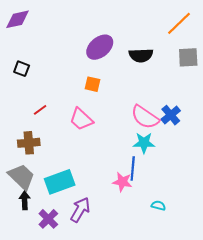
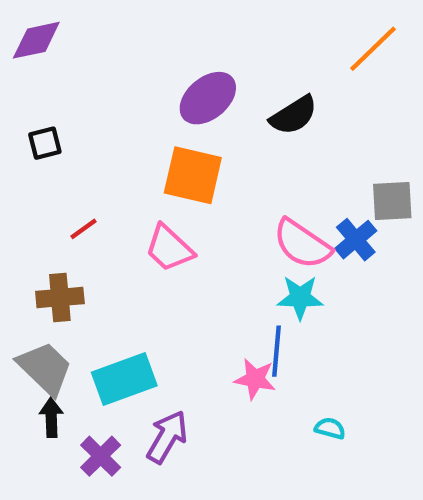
black semicircle: (141, 55) -> (294, 115), turned -30
gray square: (188, 57) -> (392, 201), moved
black square: (22, 69) -> (45, 143), turned -35
orange square: (93, 84) -> (193, 175), size x1.8

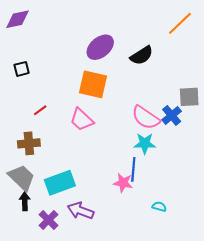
purple arrow: (167, 437) -> (81, 211), turned -100

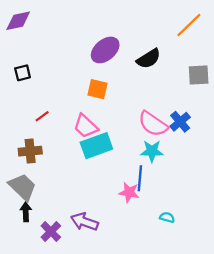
orange square: (93, 84) -> (98, 89), size x0.7
gray square: (189, 97) -> (199, 75), moved
cyan rectangle: (60, 183) -> (96, 146), moved

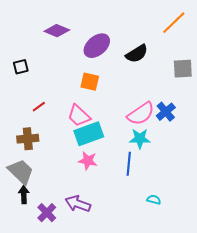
purple diamond: (18, 21) -> (57, 31), moved, turned 35
pink semicircle: (153, 124) -> (141, 114), turned -68
pink star: (129, 192) -> (88, 161), moved

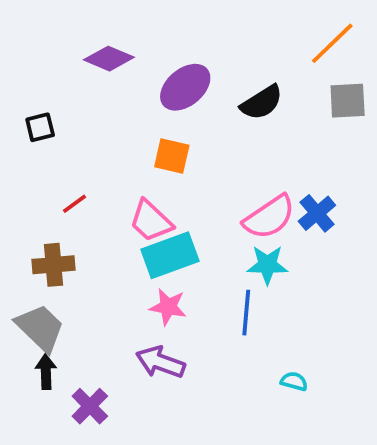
gray square: (183, 69) -> (348, 101), moved
purple arrow: (78, 204) -> (160, 362), moved

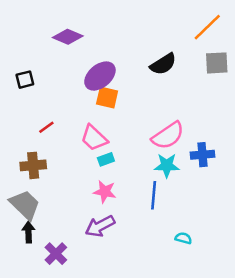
purple ellipse: (185, 87) -> (100, 76), moved
blue cross: (317, 213) -> (202, 155), moved, turned 35
cyan rectangle: (170, 255) -> (106, 159), size x0.5
purple arrow: (160, 362) -> (100, 226), turned -48

